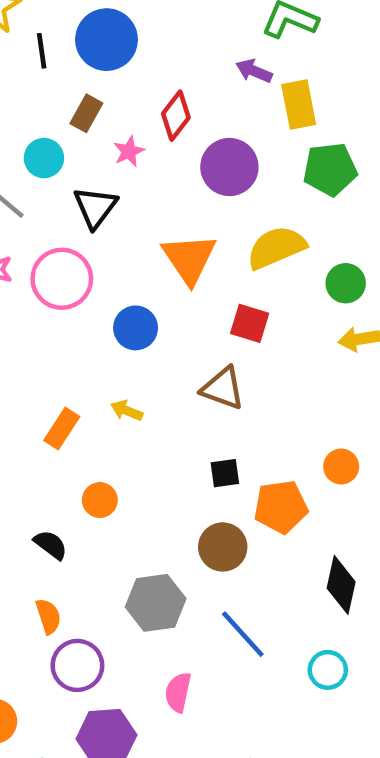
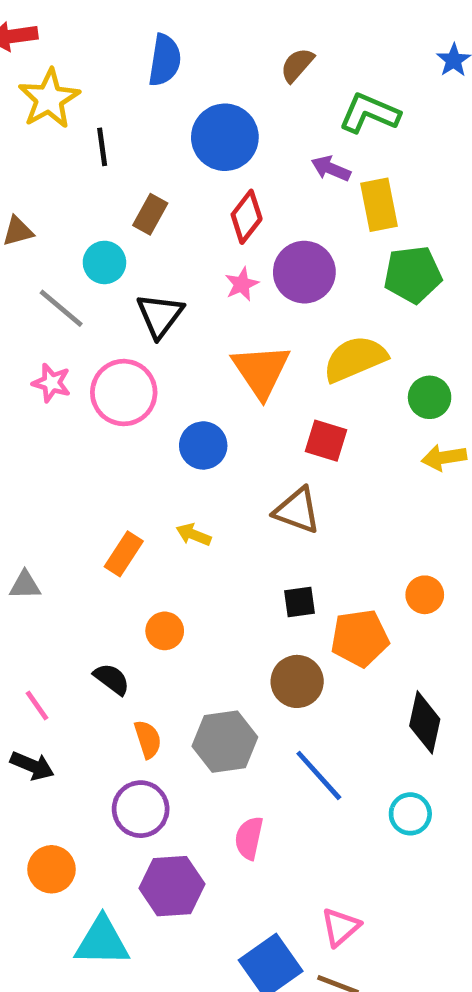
blue circle: (106, 40) -> (225, 137), moved
pink star: (129, 151) -> (242, 284), moved
orange semicircle: (48, 616) -> (148, 739), moved

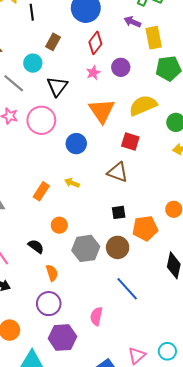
purple circle: (304, 272) -> (121, 67), size x0.7
gray hexagon: (225, 742) -> (86, 248), moved
cyan circle: (410, 814) -> (167, 351), moved

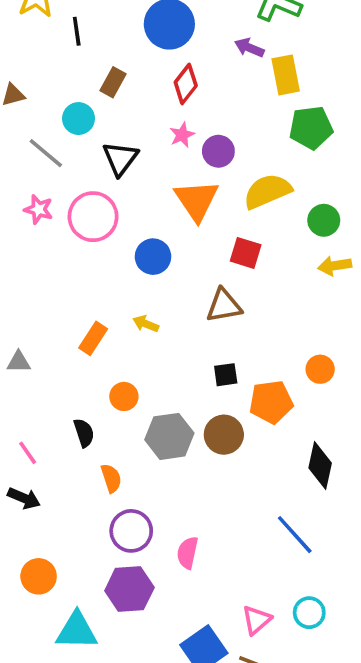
purple circle: (121, 67) -> (218, 151), moved
brown triangle: (118, 172) -> (224, 306), turned -30
black semicircle: (36, 246) -> (84, 433), turned 35
blue line: (127, 289) -> (295, 535), moved
purple circle: (49, 304) -> (131, 531), moved

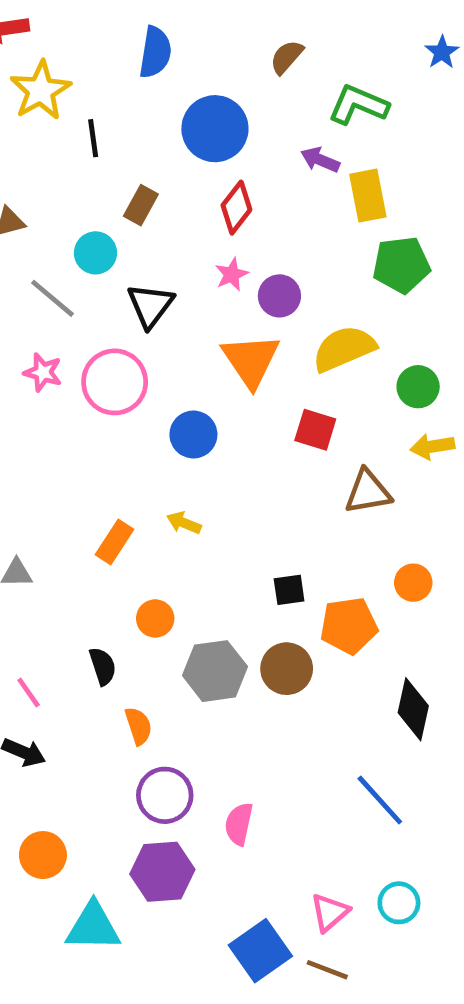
brown triangle: (224, 306) -> (368, 492), moved

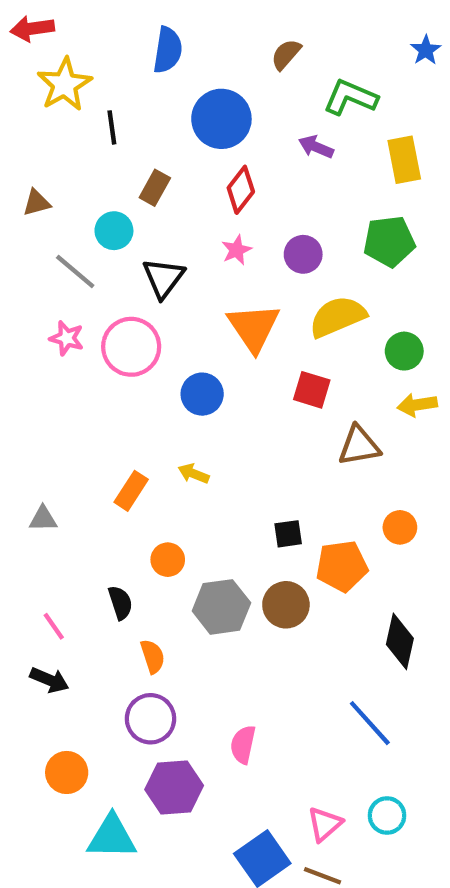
yellow rectangle: (368, 196) -> (404, 160), moved
purple circle: (279, 296) -> (303, 254), moved
purple circle: (165, 795) -> (150, 719), moved

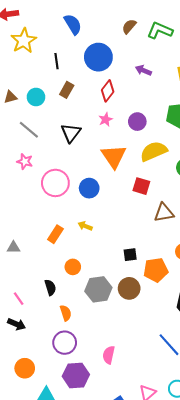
blue semicircle: (168, 50) -> (73, 24), turned -40
green L-shape: (350, 97) -> (160, 30), moved
black line: (112, 127) -> (56, 61), moved
cyan circle: (114, 231) -> (36, 97), moved
pink circle: (131, 347) -> (55, 183), moved

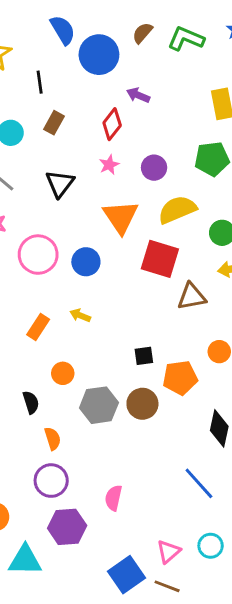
blue circle: (98, 57) -> (99, 55), moved
purple arrow: (143, 70) -> (138, 95), moved
red square: (141, 186) -> (160, 259), size x1.5

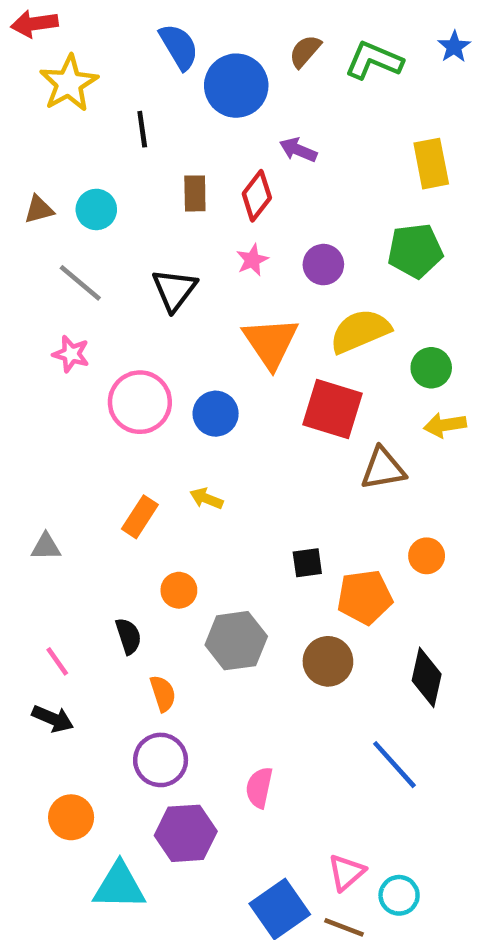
brown rectangle: (54, 123) -> (195, 193), moved, turned -30
brown circle: (142, 404) -> (328, 661), moved
cyan circle: (211, 546) -> (399, 895), moved

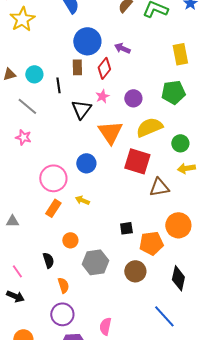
blue circle: (236, 86) -> (87, 41), moved
black line: (142, 129) -> (58, 85), moved
black triangle: (174, 290) -> (81, 109), moved
pink circle: (140, 402) -> (53, 178), moved
orange circle: (427, 556) -> (178, 225), size x1.6

